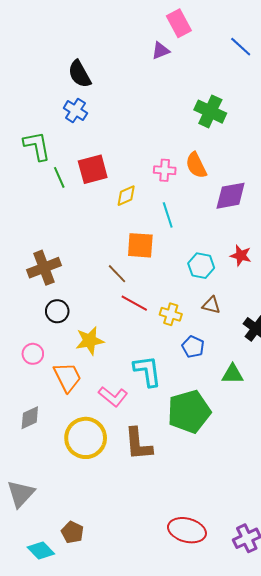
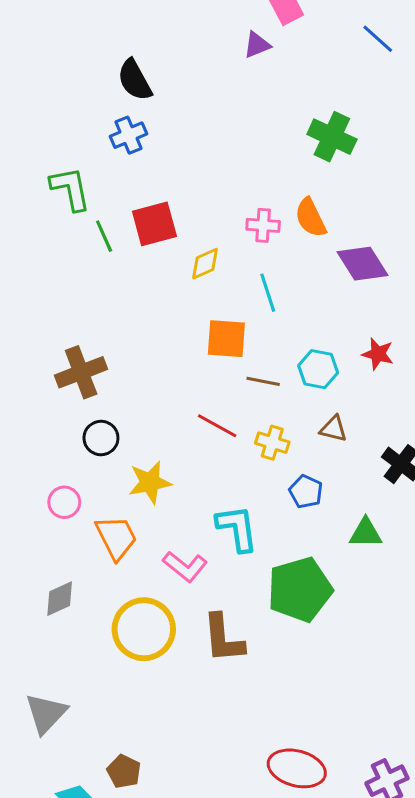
blue cross: (75, 111) -> (128, 135), turned 35
purple diamond: (231, 196) -> (363, 264), turned 68
brown line: (117, 274) -> (263, 381), moved, turned -35

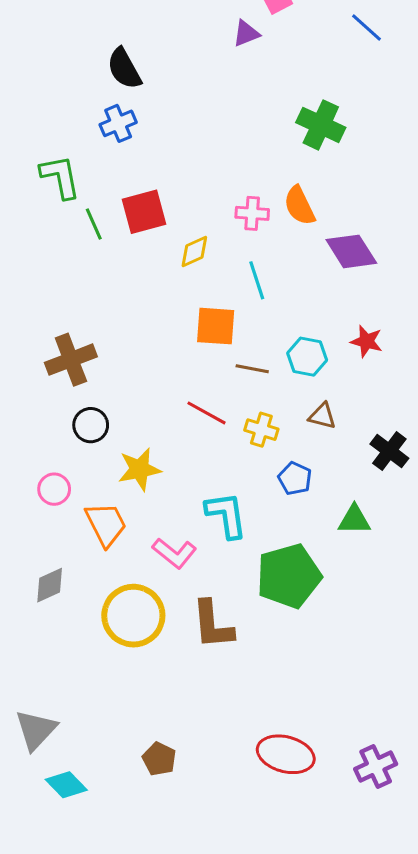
gray triangle: (46, 713) -> (36, 730), moved
brown pentagon: (124, 771) -> (159, 759), moved

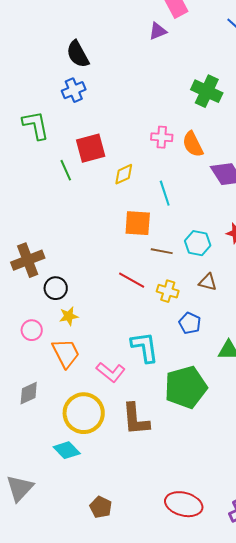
pink cross: (252, 213) -> (162, 137), moved
green line: (94, 224) -> (66, 170), moved
brown cross: (71, 360) -> (28, 260), moved
yellow star: (139, 469) -> (69, 316), moved, size x0.7
cyan diamond: (66, 785) -> (67, 450), moved

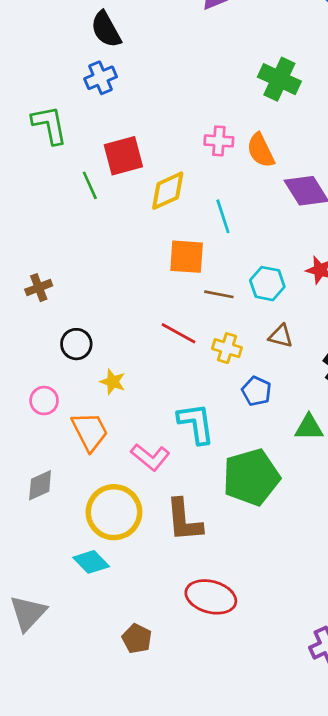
yellow diamond: (124, 174) -> (168, 191), size x1.4
brown cross: (28, 260) -> (39, 288), moved, size x0.6
yellow star: (69, 316) -> (113, 382), moved, turned 30
red ellipse: (184, 504) -> (211, 597), moved

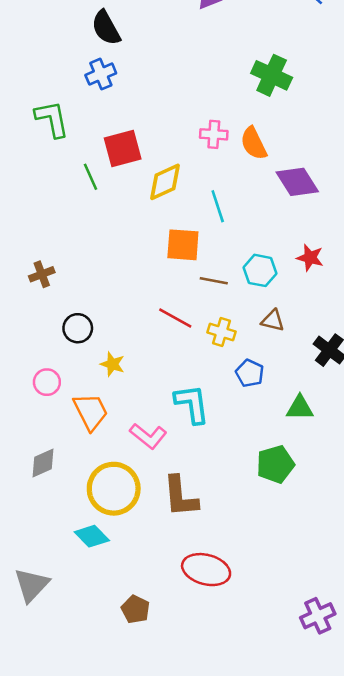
green pentagon: (251, 477) -> (275, 464), moved, size x0.7

